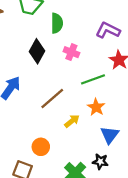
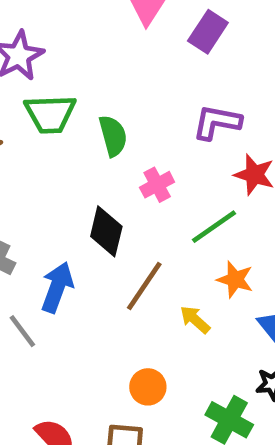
black diamond: (37, 51) -> (106, 231), moved
pink cross: (71, 52) -> (157, 185), turned -35
yellow arrow: (72, 121) -> (195, 320), turned -84

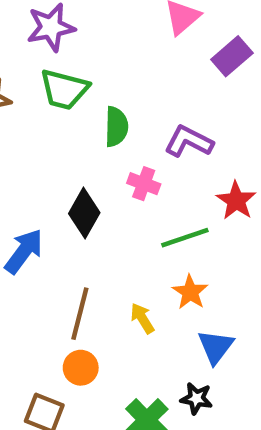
purple L-shape: (217, 122) -> (189, 141), moved
pink cross: (157, 185) -> (144, 184), turned 32
brown line: (144, 286) -> (80, 314), moved, turned -36

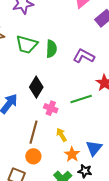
green trapezoid: (64, 89) -> (27, 45), moved
pink cross: (144, 184) -> (51, 108), moved
orange star: (190, 292) -> (72, 154), moved

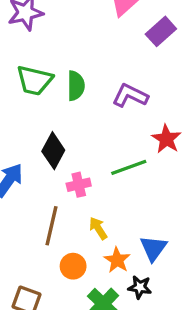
pink cross: (51, 108) -> (79, 185), turned -32
orange circle: (33, 156) -> (73, 266), moved

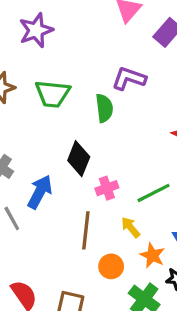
green semicircle: (76, 86) -> (104, 108), moved
purple L-shape: (130, 96) -> (129, 78), moved
green line: (129, 167) -> (153, 193), moved

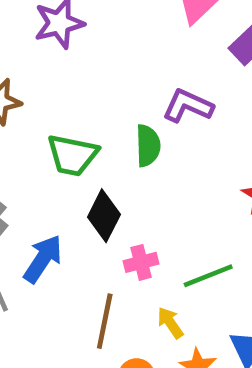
green trapezoid: (53, 94) -> (72, 155), moved

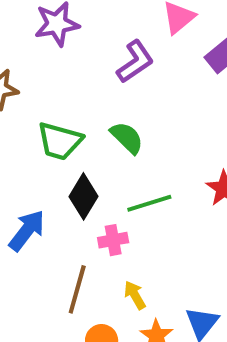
purple L-shape: (188, 106) -> (135, 62), moved, turned 117
green semicircle: (148, 146) -> (127, 138), turned -48
green line: (208, 276) -> (149, 203), moved

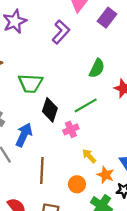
green semicircle: (127, 138) -> (97, 68), moved, turned 84
brown line: (77, 289) -> (42, 171), moved

